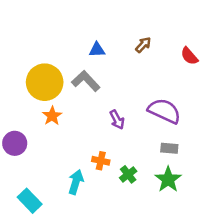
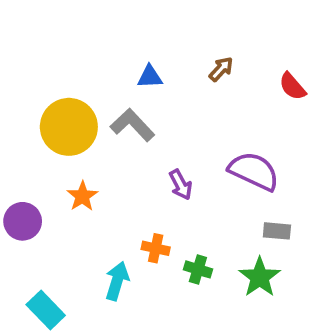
orange star: (52, 116) -> (82, 196), moved
gray rectangle: (169, 148) -> (277, 231), moved
green cross: (128, 174) -> (198, 269), turned -35

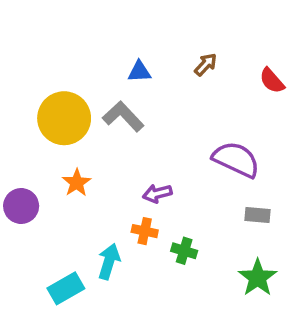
purple arrow: (181, 185) -> (157, 193), moved, turned 104
green star: (260, 277) -> (258, 278), moved
cyan rectangle: (46, 310) -> (66, 288), moved, turned -76

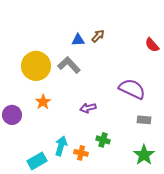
brown arrow: (206, 64) -> (98, 36), moved
orange cross: (145, 231) -> (81, 153), moved

